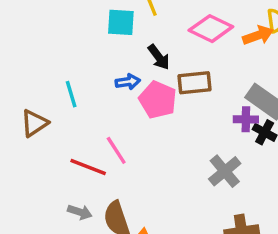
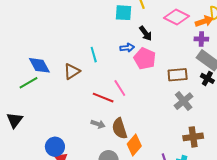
brown rectangle: (195, 83) -> (178, 75), moved
purple cross: (246, 119) -> (201, 39), moved

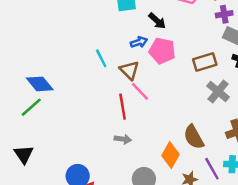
brown triangle: (72, 71) -> (129, 70), moved, turned -30
red line: (103, 98) -> (123, 107), turned 70
brown semicircle: (120, 128) -> (194, 137), moved

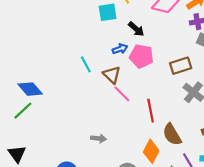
red line: (123, 107) -> (151, 111), moved
gray arrow: (123, 139) -> (99, 138), moved

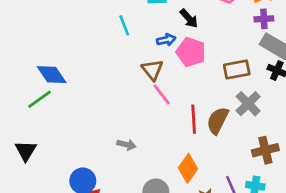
cyan line: (86, 64) -> (124, 25), moved
brown semicircle: (172, 135) -> (218, 121), moved, turned 50

